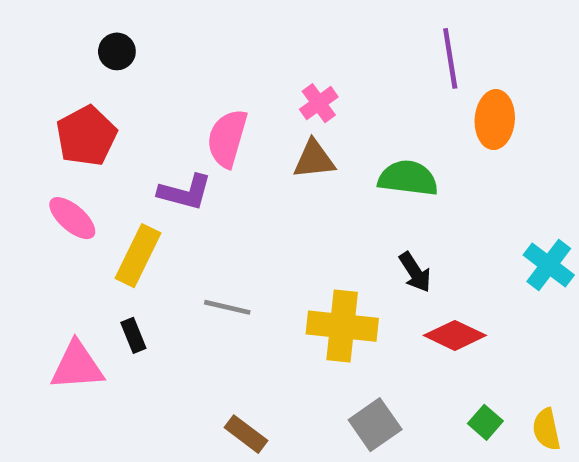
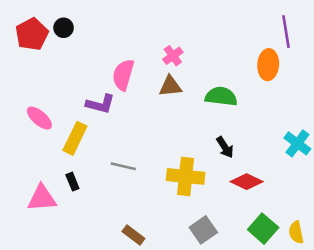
purple line: (450, 58) -> (286, 32), moved
red pentagon: (86, 136) -> (32, 34), moved
green square: (485, 422) -> (263, 229), size x1.6

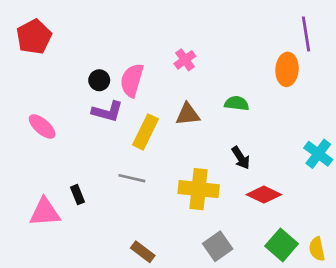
black circle: (64, 28) -> (99, 80), moved
brown triangle: (170, 86) -> (188, 114), moved
green semicircle: (221, 96) -> (237, 103), size x0.7
yellow rectangle: (75, 138) -> (145, 132), moved

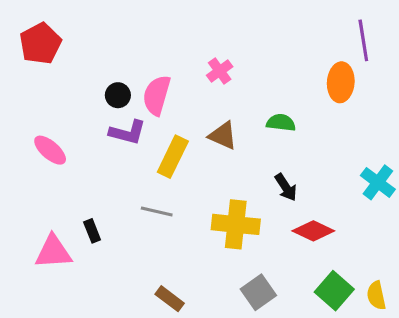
brown triangle: (188, 114) -> (223, 136), turned 30

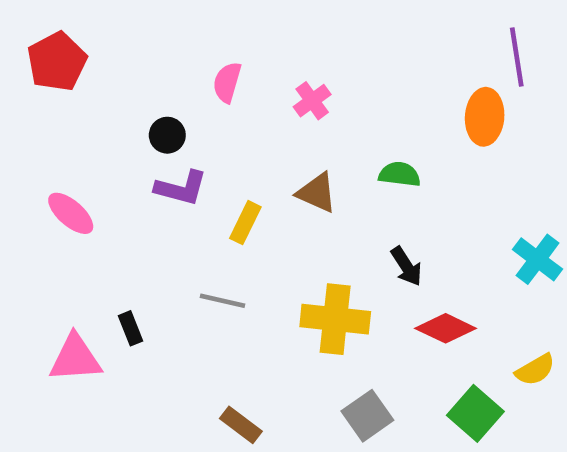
pink semicircle: (157, 95) -> (227, 82), moved, size x0.7
yellow rectangle: (173, 157) -> (245, 223), size x0.7
yellow semicircle: (376, 295) -> (535, 370), moved, turned -108

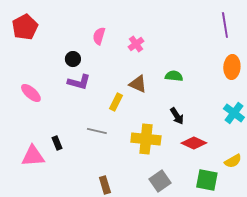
orange ellipse: (485, 117) -> (232, 67), moved
yellow rectangle: (245, 223) -> (116, 102), moved
green square: (475, 413) -> (207, 180), turned -30
brown rectangle: (241, 425) -> (105, 185), turned 36

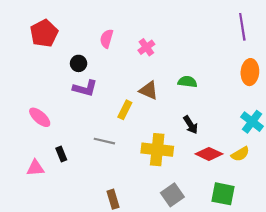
red pentagon: (25, 27) -> (44, 33), moved
pink ellipse: (31, 93) -> (40, 117), moved
pink triangle: (33, 156) -> (35, 168), size x0.7
yellow semicircle: (233, 161) -> (240, 154), moved

